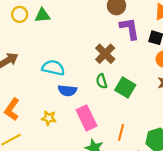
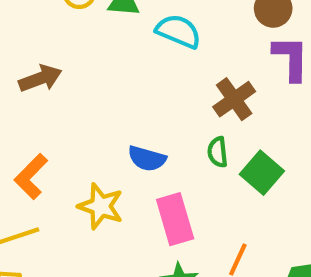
cyan semicircle: (53, 68) -> (178, 31), moved
yellow star: (49, 118) -> (101, 206), size x1.5

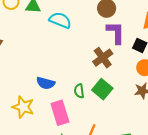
brown cross: (234, 99) -> (103, 58), moved
green semicircle: (218, 152) -> (79, 91), moved

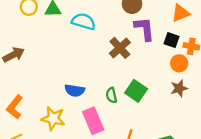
brown cross: (103, 58) -> (120, 48), moved

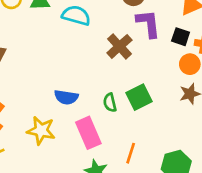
green square: (136, 91) -> (139, 97), turned 30

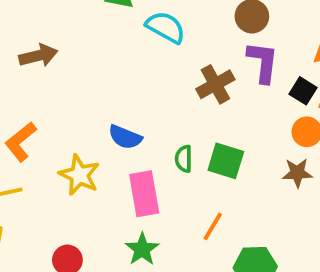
green square: (139, 97) -> (226, 161), turned 30
orange line: (131, 153) -> (213, 226), moved

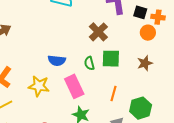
brown cross: (215, 84) -> (98, 32), moved
brown star: (297, 173) -> (145, 63), moved

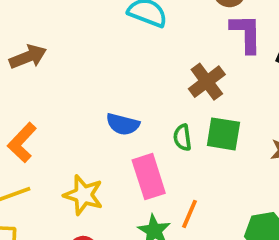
yellow star: (39, 86) -> (83, 195), moved
orange line: (113, 93) -> (190, 214), moved

